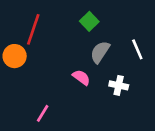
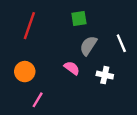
green square: (89, 21) -> (79, 19), turned 35
orange circle: (15, 56) -> (25, 72), moved

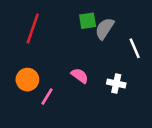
gray semicircle: (88, 46) -> (105, 29), moved
pink line: (38, 100) -> (47, 97), moved

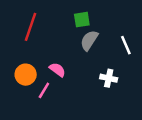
gray semicircle: (105, 29) -> (89, 40), moved
pink semicircle: (80, 76) -> (57, 70), moved

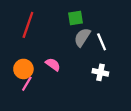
white line: (126, 45) -> (102, 42), moved
pink line: (44, 90) -> (27, 84), moved

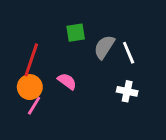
green square: (76, 18) -> (76, 33), moved
red line: (28, 25) -> (31, 60), moved

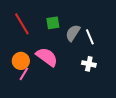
red line: (31, 60) -> (22, 24), moved, turned -50
pink semicircle: (67, 81) -> (47, 57), size x1.6

